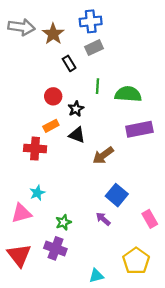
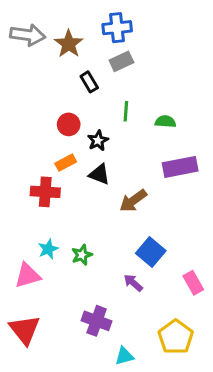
green semicircle: (128, 94) -> (165, 121), size x0.6
green star: (63, 222) -> (82, 255), moved
purple cross: (55, 248) -> (97, 321), moved

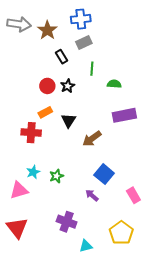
green line: (126, 111) -> (92, 69), moved
black star: (98, 141) -> (68, 86), moved
black triangle: (99, 174) -> (69, 120), turned 42

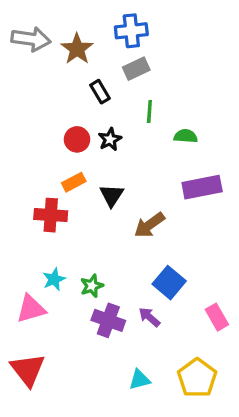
purple cross: (67, 222) -> (108, 320), moved
cyan triangle: (86, 246) -> (140, 380), moved

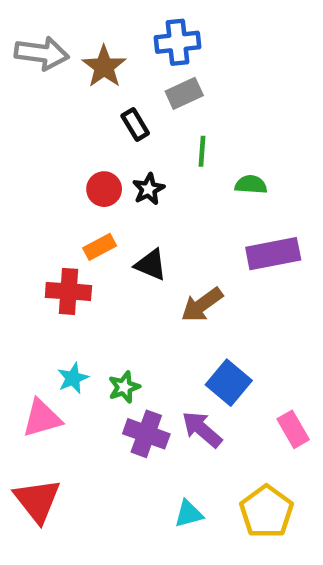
black triangle: (112, 195) -> (151, 265), turned -40
purple arrow: (149, 317) -> (202, 429), size x1.4

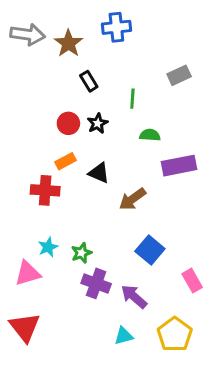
gray rectangle: (184, 93) -> (179, 75), moved
green semicircle: (251, 185) -> (150, 135), moved
purple arrow: (202, 429) -> (134, 297), moved

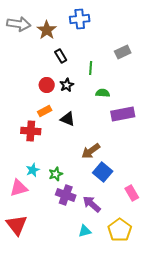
brown arrow: (132, 199) -> (91, 151), moved

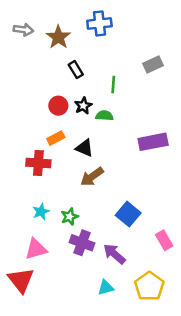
gray arrow: (19, 24) -> (23, 30), size x0.7
green semicircle: (103, 93) -> (104, 116), moved
brown arrow: (91, 151) -> (92, 177), moved
pink triangle: (19, 188) -> (36, 249), moved

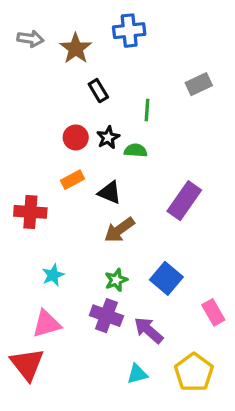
purple rectangle: (153, 142) -> (184, 201), moved, turned -44
red cross: (38, 163) -> (30, 212), moved
green star: (70, 217) -> (116, 280), moved

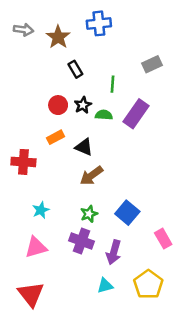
purple rectangle: (184, 201) -> (136, 114), moved
purple arrow: (149, 330) -> (114, 252), turned -115
red triangle: (27, 364) -> (31, 294), moved

